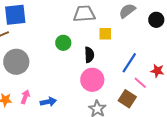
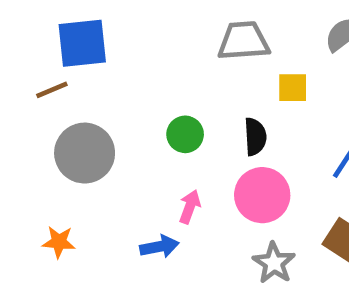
green circle: (63, 43) -> (185, 134), moved
pink arrow: (25, 97) -> (190, 207), moved

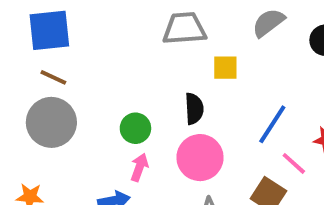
brown line: (52, 90) -> (53, 77), moved, turned 48
green circle: (185, 134) -> (135, 128), moved

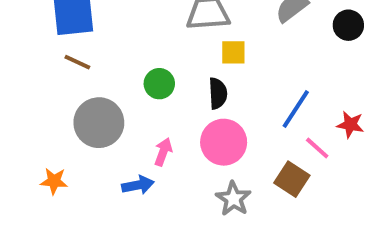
yellow square: (225, 68) -> (233, 52), moved
gray circle: (51, 122) -> (99, 123), moved
green circle: (135, 128) -> (159, 84), moved

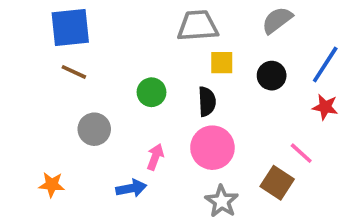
black circle: (348, 25) -> (272, 76), moved
blue line: (296, 109) -> (325, 65), moved
gray circle: (99, 123) -> (94, 129), size x0.7
red star: (350, 125) -> (325, 107), moved

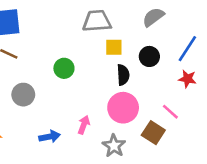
black semicircle: (207, 101) -> (123, 75), moved
pink circle: (212, 148) -> (123, 108), moved
pink arrow: (155, 157) -> (84, 125), moved

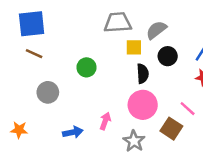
gray semicircle: (153, 17) -> (156, 30), moved

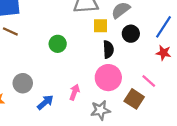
gray circle: (48, 92) -> (23, 83), moved
blue arrow: (73, 132) -> (45, 102), turned -30
gray star: (134, 141) -> (100, 110), turned 30

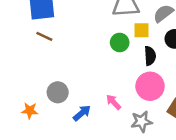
green circle: (58, 44) -> (120, 42), moved
pink arrow: (75, 92) -> (114, 102), turned -63

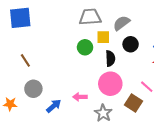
brown line: (44, 36) -> (25, 60), moved, turned 32
pink arrow: (114, 102) -> (80, 97), turned -48
gray star: (142, 121) -> (103, 113), turned -30

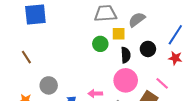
black circle: (131, 44) -> (148, 49), moved
brown line: (25, 60) -> (26, 57), moved

